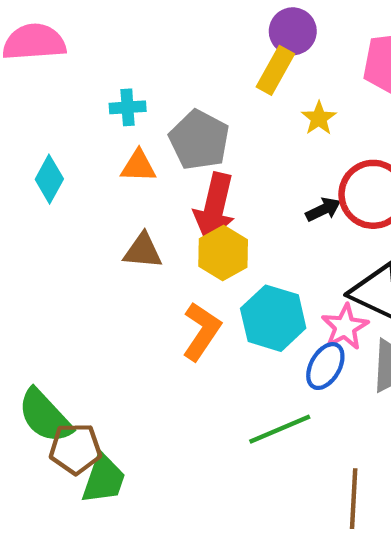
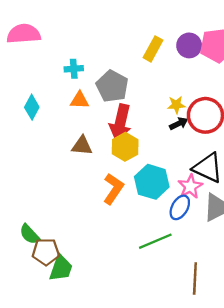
purple circle: (293, 31) -> (189, 45), moved
yellow star: (319, 118) -> (176, 105), moved, turned 30
green semicircle: (45, 416) -> (29, 234), size x0.7

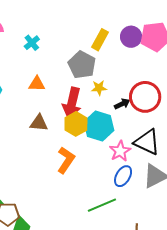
cyan cross: (74, 69) -> (32, 43), moved, turned -35
gray pentagon: (112, 86) -> (82, 65), moved
yellow star: (176, 105) -> (99, 88), moved
cyan hexagon: (152, 182) -> (99, 126), moved
pink star: (190, 186) -> (120, 151), moved

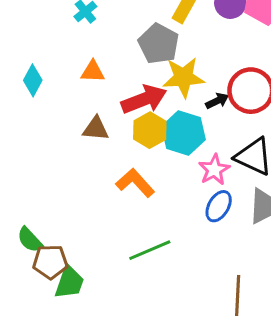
yellow star: (99, 88) -> (183, 77), size x1.8
red arrow: (72, 103) -> (144, 99), turned -124
orange L-shape: (66, 160) -> (135, 183), turned -76
green line: (102, 205) -> (150, 250), moved

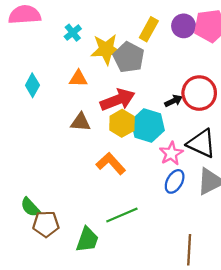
yellow star: (183, 77) -> (106, 49), moved
green trapezoid: (69, 282) -> (87, 240), moved

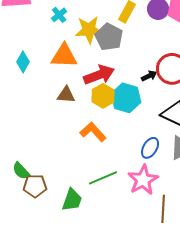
orange triangle: (78, 78) -> (64, 56), size x1.6
pink star: (171, 153) -> (143, 180), moved, size x1.4

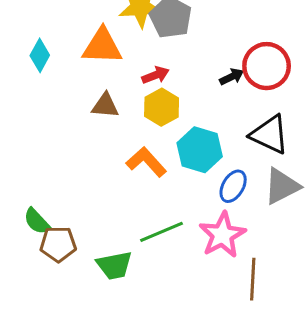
red arrow: (99, 75) -> (155, 75), size x0.6
cyan hexagon: (126, 98) -> (200, 150), moved
green trapezoid: (72, 200) -> (114, 265), turned 60

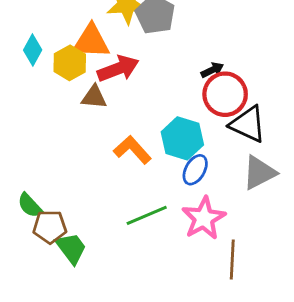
red circle: (267, 66) -> (225, 94), moved
red arrow: (155, 75) -> (118, 69), moved, size x1.6
yellow hexagon: (162, 107) -> (70, 63), moved
blue ellipse: (233, 186) -> (195, 170), moved
green trapezoid: (114, 265) -> (71, 248), moved, turned -116

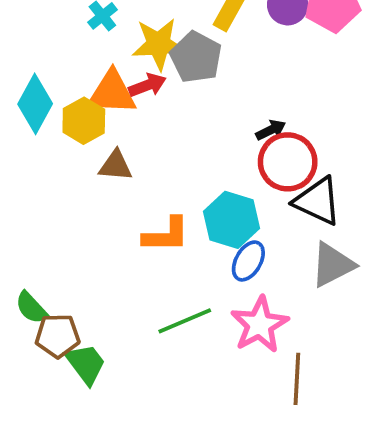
cyan diamond: (33, 50) -> (35, 104), size x1.4
red arrow: (118, 69) -> (147, 85), moved, size x0.7
orange L-shape: (132, 150) -> (166, 235), turned 132

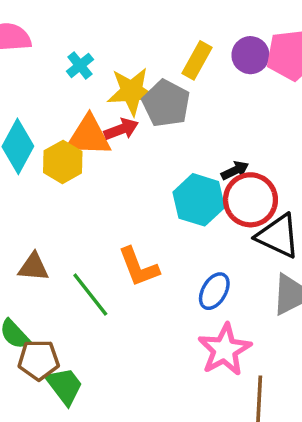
brown triangle: (116, 166) -> (33, 267), moved
cyan hexagon: (232, 220) -> (199, 200), moved
orange L-shape: (166, 235) -> (138, 267), turned 69
green line: (185, 321) -> (90, 295), moved, turned 75

